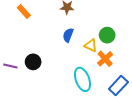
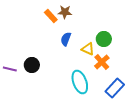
orange rectangle: (24, 11) -> (51, 16), moved

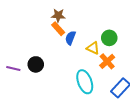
brown star: (65, 12) -> (58, 15), moved
orange rectangle: (51, 16) -> (58, 29), moved

